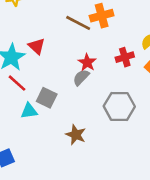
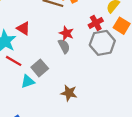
gray semicircle: (81, 77) -> (64, 46), turned 120
gray square: (47, 98) -> (40, 68), turned 35
gray hexagon: (119, 106) -> (102, 43), moved

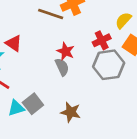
gray square: (40, 68) -> (33, 104), moved
brown star: (69, 93) -> (71, 112), moved

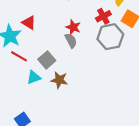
gray square: (33, 104) -> (47, 60), moved
brown star: (71, 112) -> (59, 80), moved

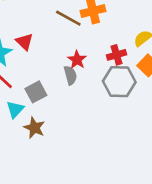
cyan triangle: (34, 77) -> (15, 109), turned -40
brown star: (59, 80) -> (34, 128), moved

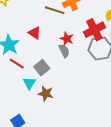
red triangle: (24, 42) -> (35, 33), moved
red cross: (117, 55) -> (94, 30), size x1.5

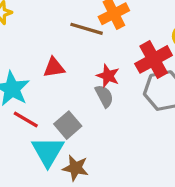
red triangle: (35, 33) -> (54, 68), turned -40
cyan triangle: (29, 83) -> (48, 151), size x1.5

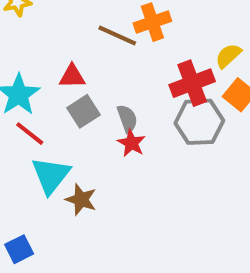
red star: (108, 76) -> (131, 143), moved
gray square: (68, 125) -> (84, 111), moved

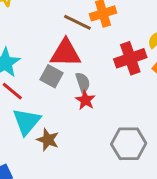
red triangle: (72, 76) -> (66, 53), moved, size x1.6
gray square: (84, 111) -> (52, 76), turned -30
gray hexagon: (199, 122) -> (129, 144), moved

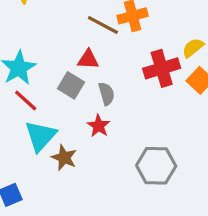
red triangle: (66, 53) -> (88, 60), size x0.6
red star: (85, 100) -> (99, 126), moved

